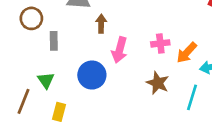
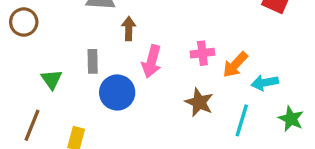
brown circle: (31, 18) -> (24, 22), moved
gray rectangle: (54, 41) -> (93, 61), moved
green triangle: (46, 80) -> (52, 79), moved

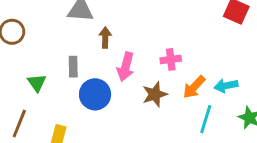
orange arrow: (235, 65) -> (194, 87), moved
brown star: (199, 102) -> (155, 94), moved, turned 30

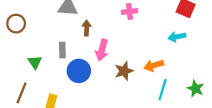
pink cross: (171, 59) -> (129, 11), moved
cyan arrow: (226, 86) -> (177, 37), moved
orange arrow: (194, 87) -> (154, 65), turned 30

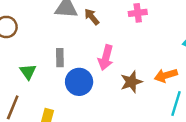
brown arrow: (87, 28) -> (92, 17), moved, turned -40

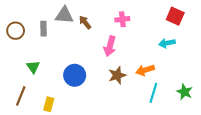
gray rectangle: (60, 58) -> (44, 29), moved
pink arrow: (106, 58) -> (110, 46), moved

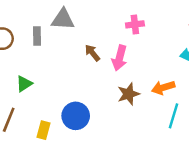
brown arrow: (85, 22) -> (92, 53), moved
green triangle: (33, 67) -> (24, 84), turned 32
blue circle: (75, 75) -> (76, 116), moved

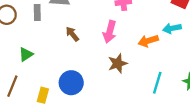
brown arrow: (92, 53) -> (72, 34), moved
orange arrow: (163, 88) -> (148, 41), moved

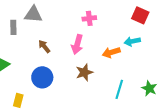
blue circle: (71, 83) -> (42, 77), moved

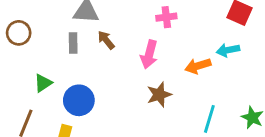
gray rectangle: (13, 27) -> (73, 43), moved
brown arrow: (44, 46) -> (106, 40), moved
blue circle: (42, 77) -> (79, 100), moved

